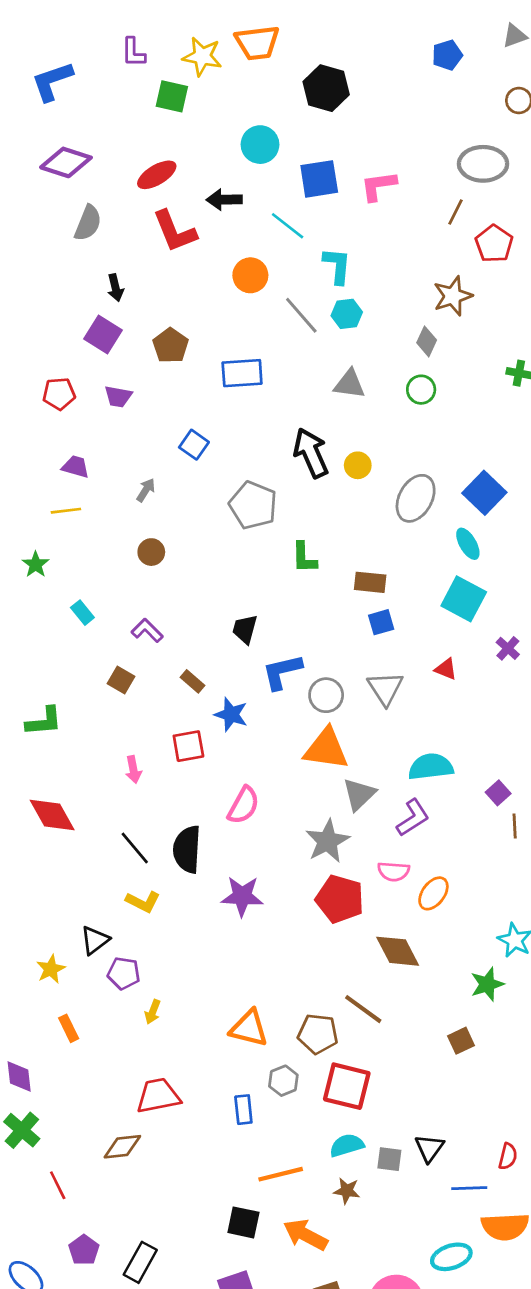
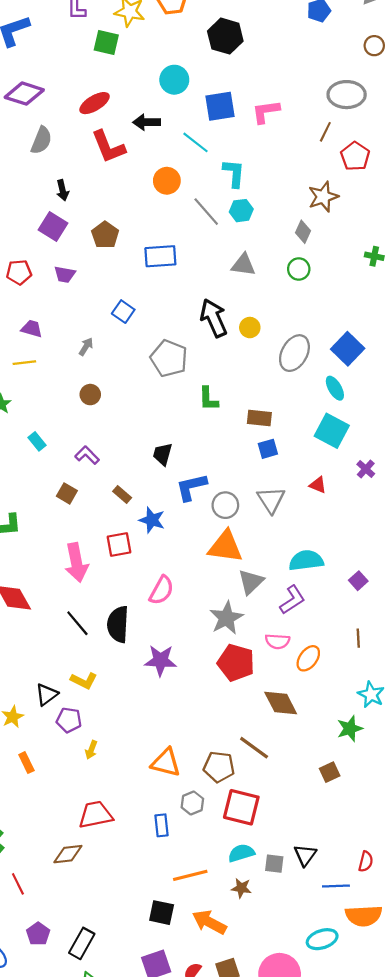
pink arrow: (133, 770) -> (76, 563), size x1.8
brown line: (515, 826) -> (358, 638), moved
yellow L-shape: (143, 902) -> (84, 681), moved

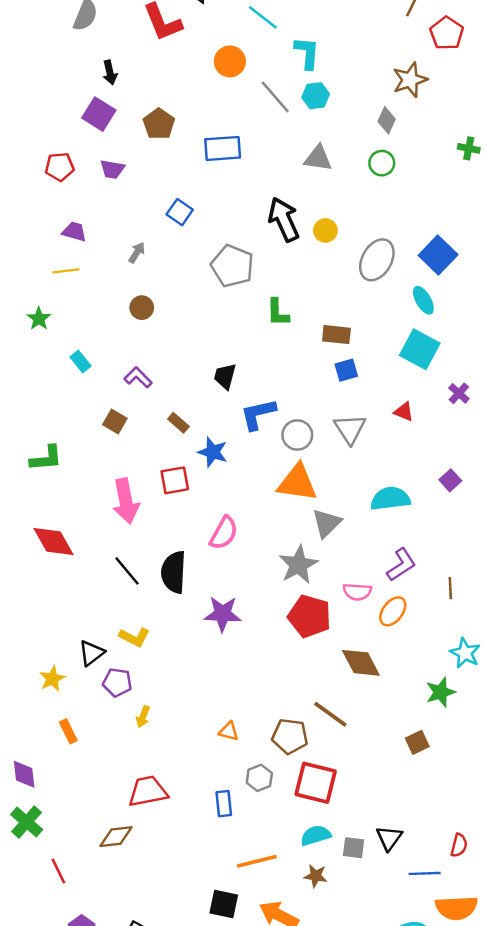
purple square: (358, 581) -> (450, 480), moved
purple L-shape: (292, 600) -> (401, 565), moved
orange triangle: (166, 763) -> (229, 731), size x0.6

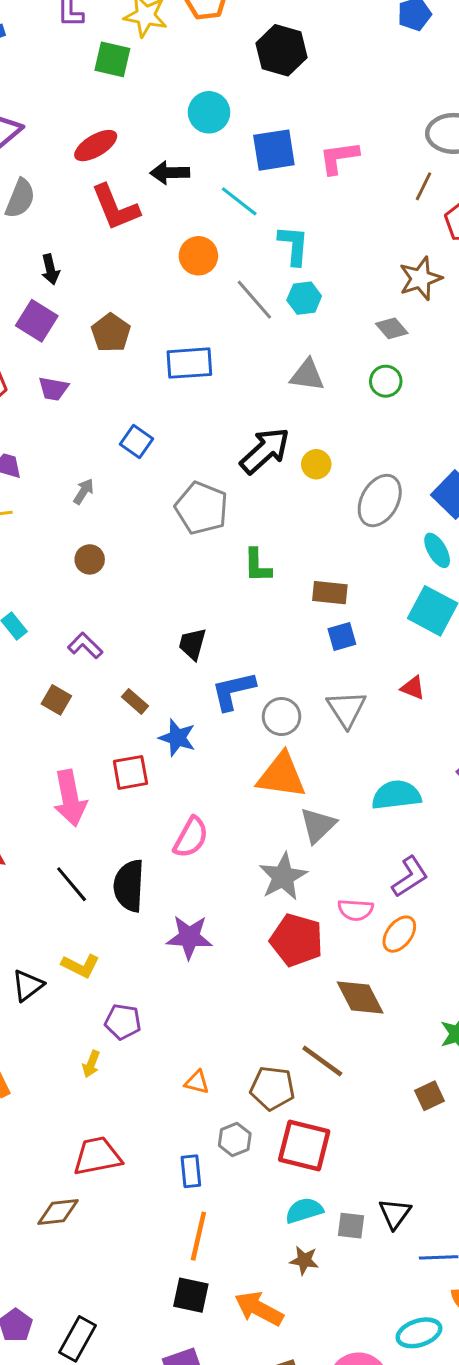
gray diamond: (387, 120) -> (392, 328), turned -65
black arrow: (284, 219) -> (265, 451), turned 72
purple pentagon: (117, 682) -> (123, 1022), moved
orange line: (257, 861) -> (198, 1236), moved, turned -63

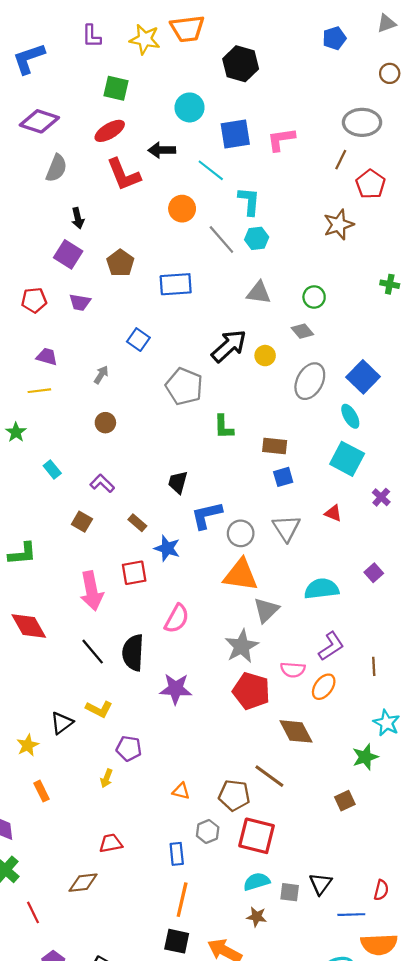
green square: (112, 59) -> (116, 88), moved
gray diamond: (392, 328) -> (302, 331), moved
red trapezoid: (97, 1156) -> (111, 843), size x0.7

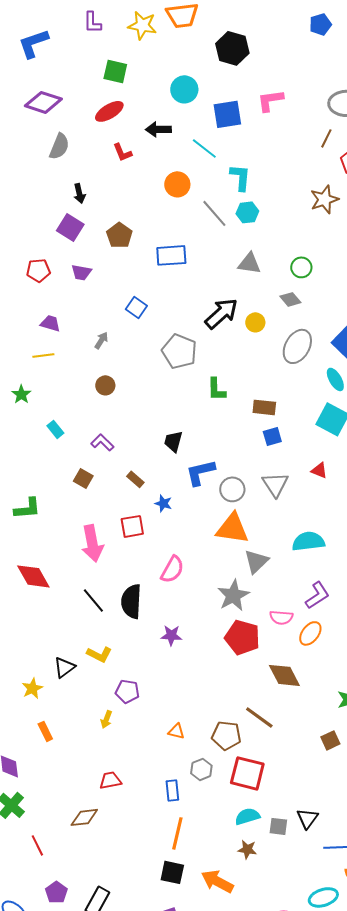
pink L-shape: (281, 139) -> (270, 100), moved
red L-shape: (123, 175) -> (122, 152), size x0.6
blue star: (167, 548) -> (163, 503), size x0.7
purple star: (176, 689) -> (171, 635), size x0.7

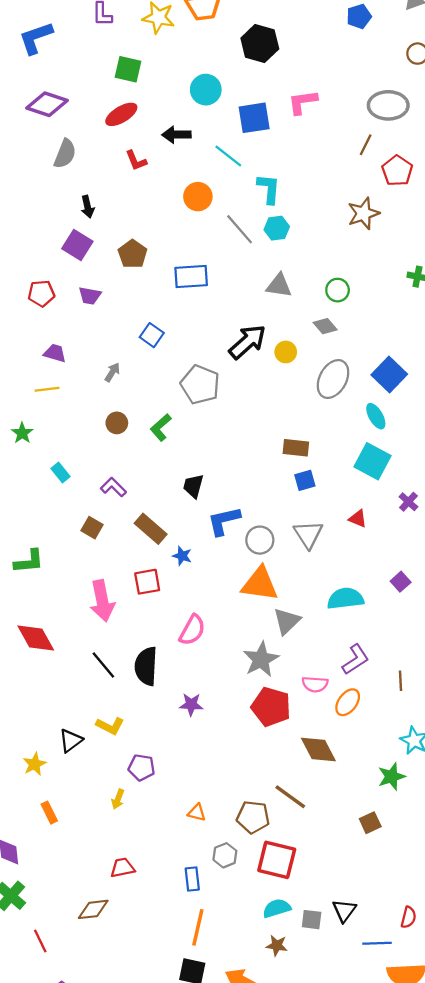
green L-shape: (216, 389) -> (161, 427), moved, turned 50
brown rectangle: (135, 479) -> (151, 529), size x1.6

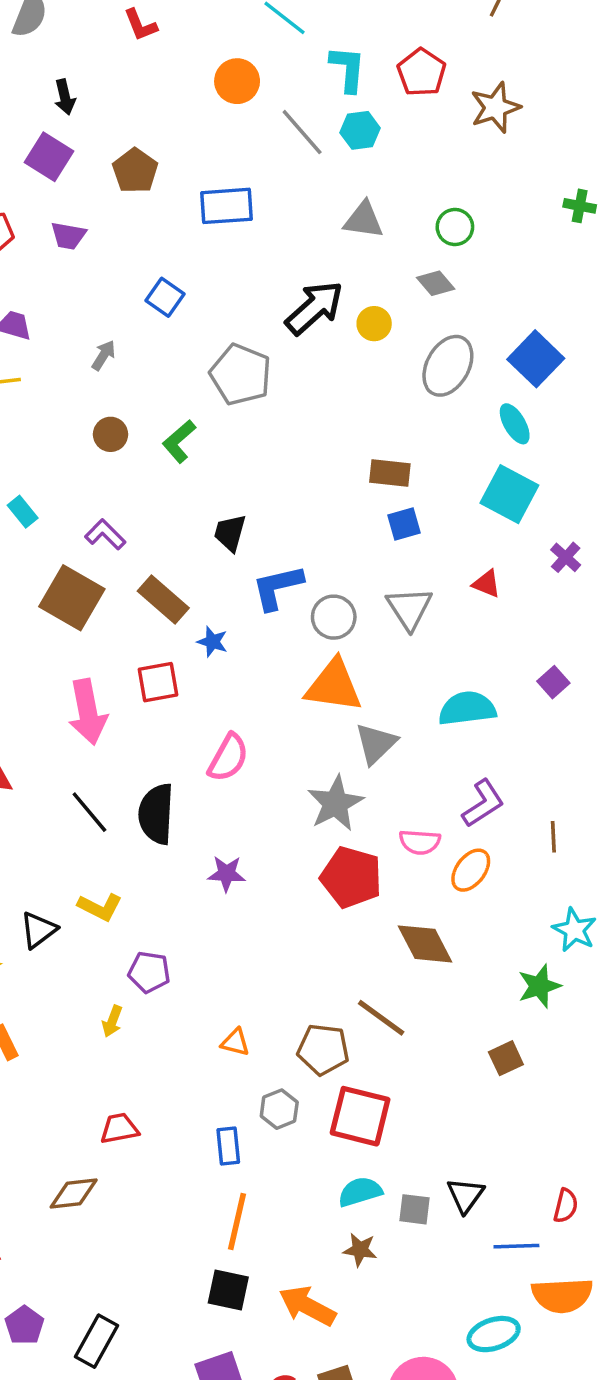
red pentagon: (397, 171) -> (422, 72), moved
brown square: (92, 528) -> (72, 598), size x1.8

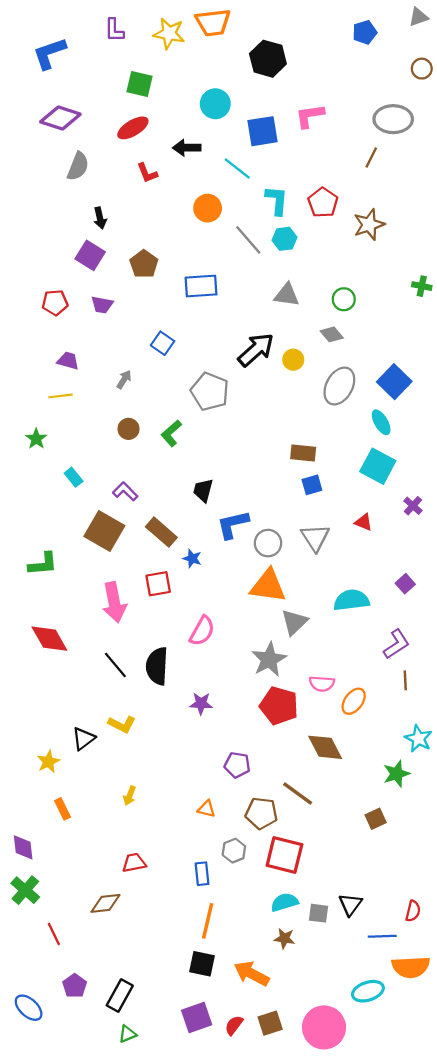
purple L-shape: (483, 803) -> (396, 644), moved
purple pentagon: (149, 972) -> (237, 765), moved

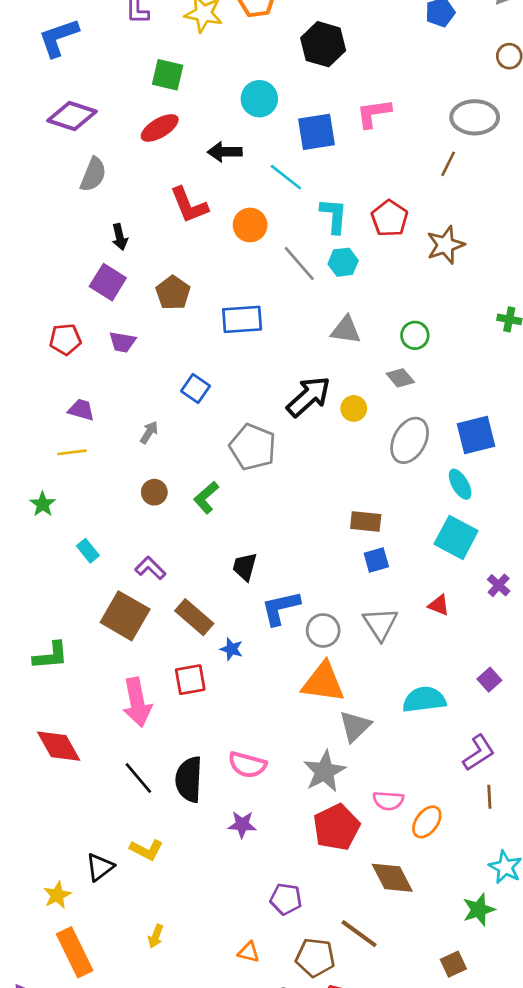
red L-shape: (147, 173) -> (189, 205), moved, size x1.5
blue square: (394, 382) -> (476, 435), turned 32
pink semicircle: (202, 631) -> (247, 765), moved, turned 76
red pentagon: (279, 706) -> (336, 827), turned 30
orange rectangle: (63, 809) -> (75, 952), size x1.8

